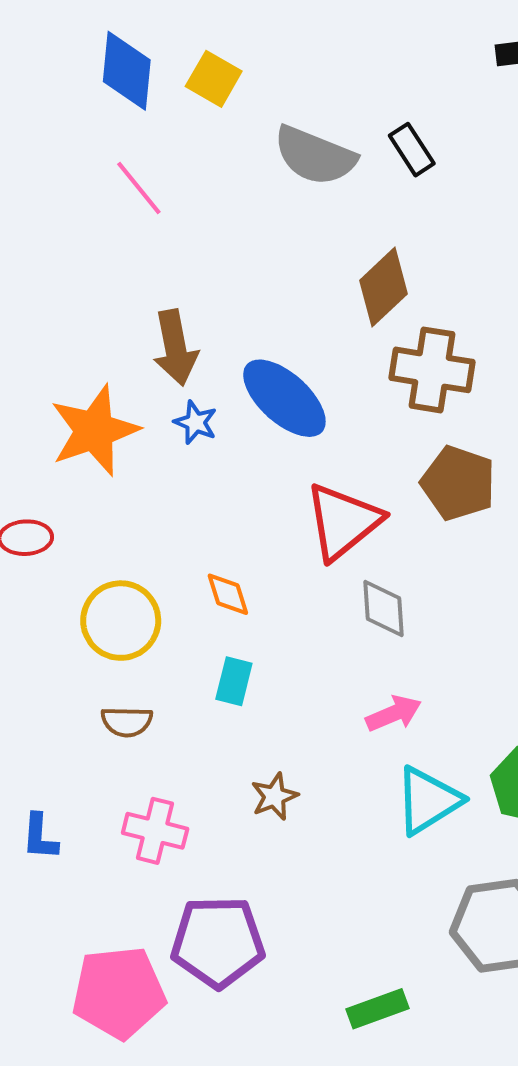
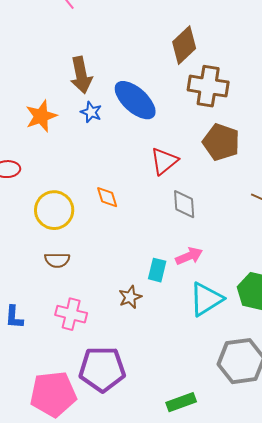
orange star: (94, 431) -> (41, 116), size x0.7
red triangle: (343, 522) -> (164, 161), size x0.7
cyan rectangle: (234, 681) -> (157, 270), moved

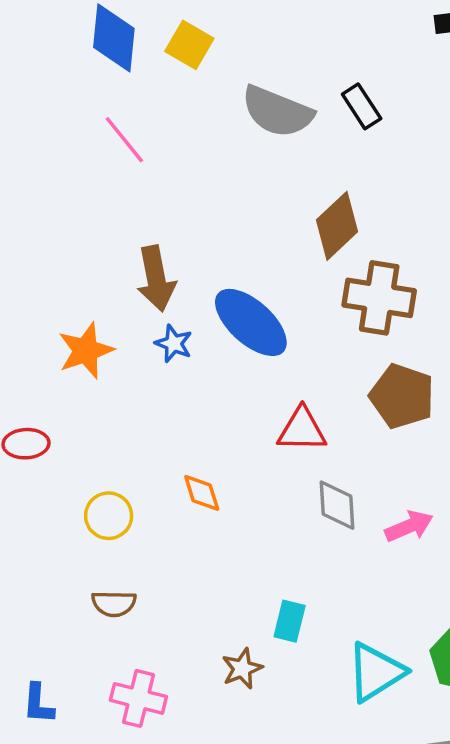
red triangle: (164, 161) -> (302, 430), turned 40
yellow circle: (54, 210) -> (109, 516), size x0.7
pink arrow: (189, 256) -> (409, 526), moved

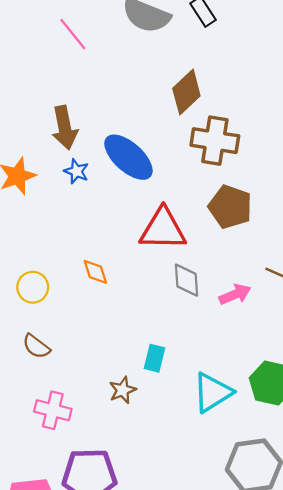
pink line: (124, 140) -> (73, 34), moved
red triangle: (302, 430) -> (163, 229), size x1.4
brown semicircle: (114, 604) -> (36, 346), turned 36

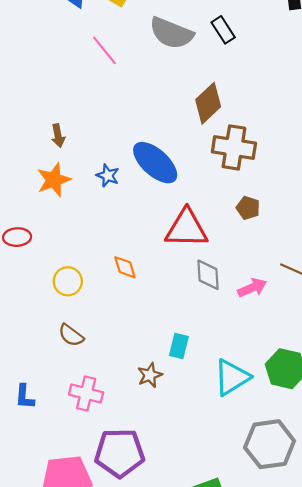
brown arrow: (65, 128) -> (58, 136), moved, size x0.6
brown pentagon: (230, 207) -> (248, 208), size x0.6

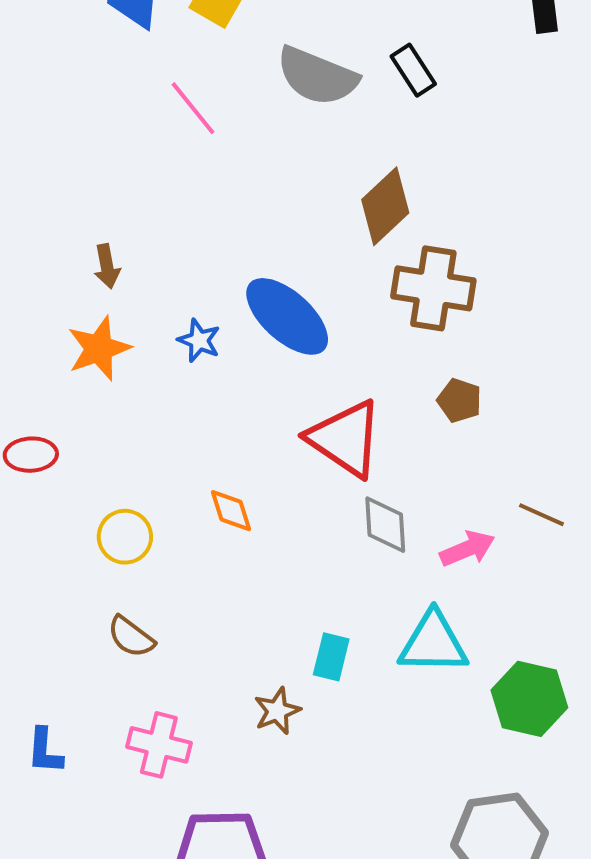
red triangle: (186, 228) -> (345, 439), turned 33
cyan triangle: (232, 377) -> (433, 643), moved, turned 33

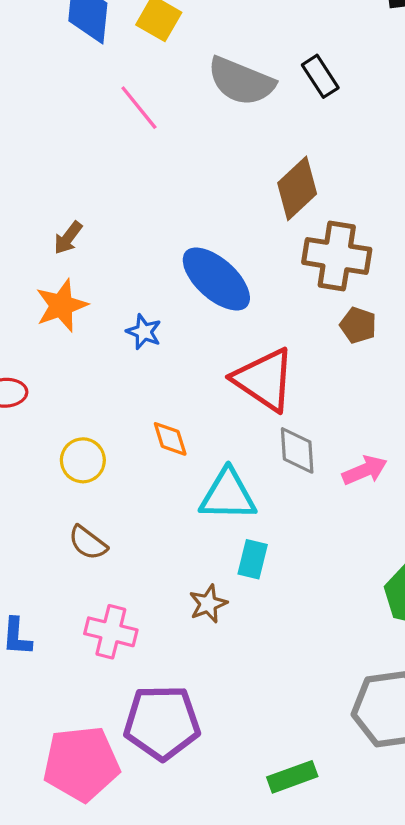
brown arrow: (107, 266) -> (68, 238), turned 48
blue star: (199, 340) -> (144, 332), moved
brown pentagon: (459, 401) -> (358, 325), moved
cyan triangle: (433, 643) -> (228, 495), moved

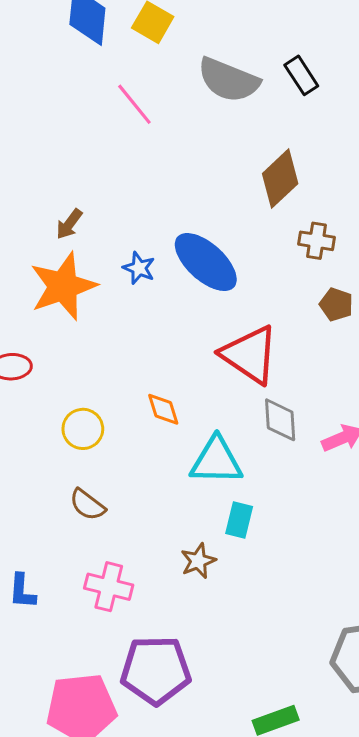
brown cross: (337, 256) -> (317, 241), size x0.6
orange star: (61, 305) -> (63, 286), size x1.4
blue star: (144, 332) -> (139, 268), moved

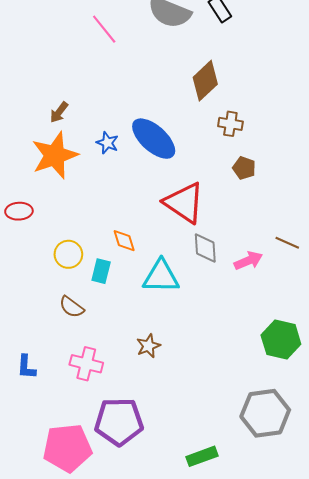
cyan rectangle: (239, 520) -> (101, 271), moved

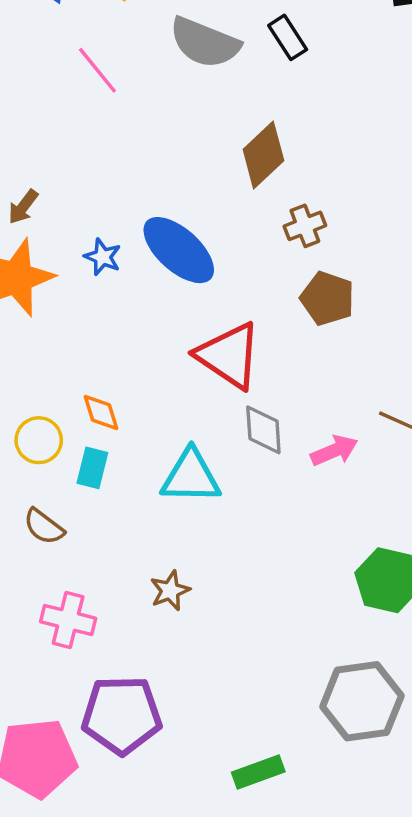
brown cross: (230, 124) -> (305, 226), turned -30
brown pentagon: (244, 168) -> (327, 298), size x1.4
orange diamond: (124, 241) -> (101, 413), moved

